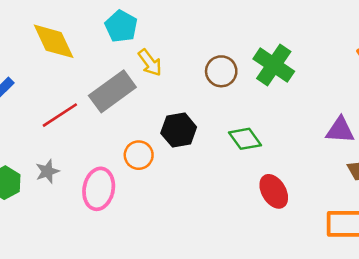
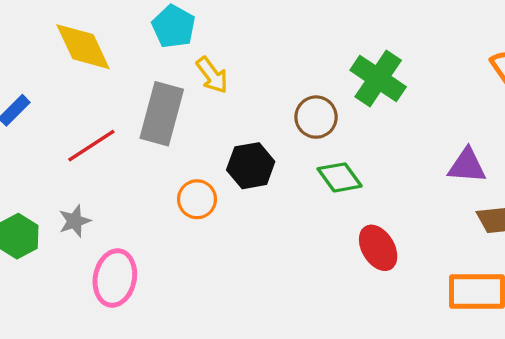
brown circle: (221, 71) -> (316, 117), moved
gray rectangle: (112, 91) -> (162, 114), turned -39
pink ellipse: (99, 189) -> (115, 278), moved

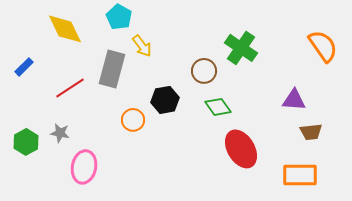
gray star: (75, 221) -> (60, 133), turned 30
red ellipse: (378, 248) -> (241, 149), size x1.4

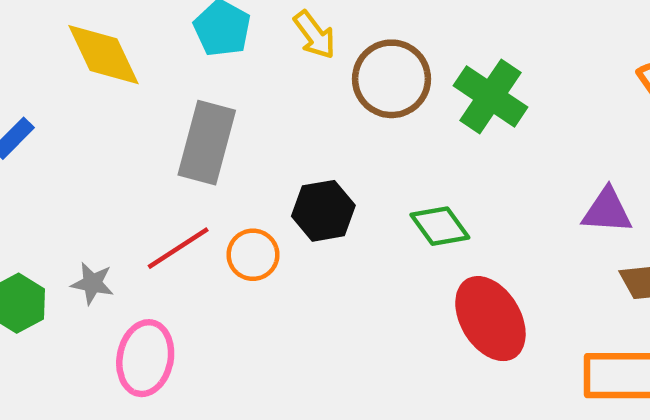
yellow arrow: (142, 46) -> (315, 35), moved
brown circle: (204, 71) -> (392, 79), moved, size x1.4
red line: (70, 88) -> (178, 248), moved

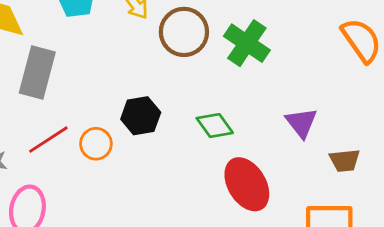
gray rectangle: (207, 143) -> (37, 72), moved
purple triangle: (607, 211) -> (301, 123), moved, turned 48

